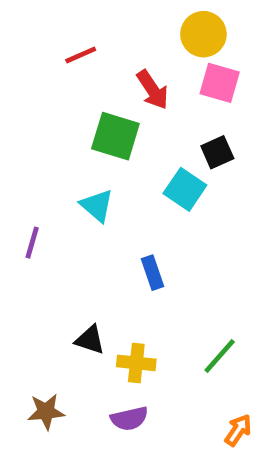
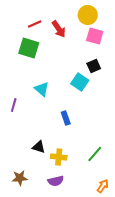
red arrow: (153, 90) -> (59, 29), moved
green square: (115, 136) -> (29, 48), moved

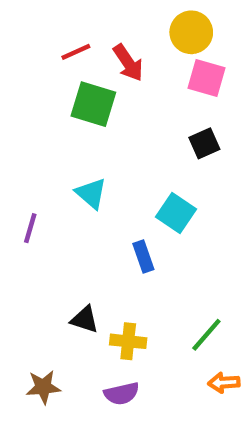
green square: (29, 48) -> (93, 104), moved
cyan square: (80, 82) -> (176, 213), moved
orange arrow: (103, 186) -> (224, 383), moved, turned -128

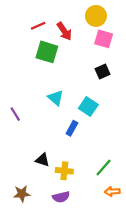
cyan triangle: (91, 193) -> (56, 98), moved
purple line: (30, 228) -> (15, 114), turned -48
blue rectangle: (143, 256) -> (72, 128), turned 48

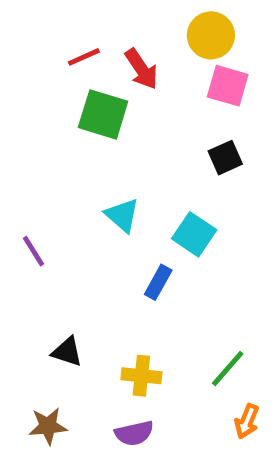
black triangle: (43, 160) -> (67, 352), moved
orange arrow: (112, 192) -> (247, 421), turned -64

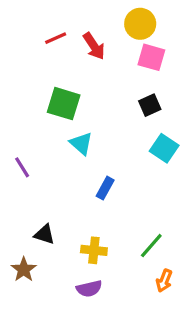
green square: (103, 114) -> (64, 104), moved
cyan square: (194, 234) -> (164, 148), moved
brown star: (48, 426) -> (24, 269), moved, turned -30

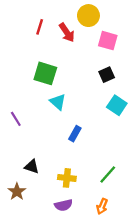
yellow circle: (140, 24) -> (88, 16), moved
red line: (56, 38) -> (40, 27), turned -49
orange arrow: (164, 281) -> (102, 206), moved

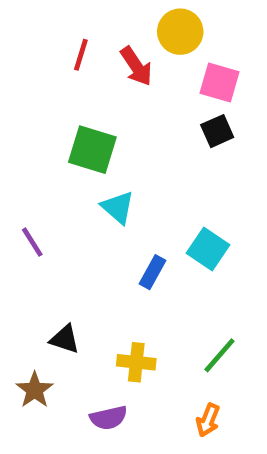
black square: (107, 75) -> (217, 131), moved
cyan square: (117, 105) -> (208, 249), moved
purple semicircle: (63, 205) -> (109, 418), moved

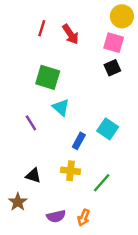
yellow circle: (180, 32) -> (122, 16), moved
purple line: (32, 242) -> (31, 123), moved
green line: (220, 355) -> (102, 183), moved
yellow cross: (136, 362) -> (70, 171), moved
orange arrow: (208, 420) -> (84, 217), moved

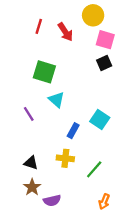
yellow circle: (122, 16) -> (93, 15), moved
brown star: (18, 202) -> (32, 187), moved
orange arrow: (84, 217) -> (104, 202), moved

